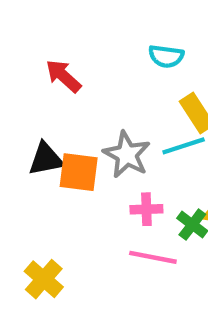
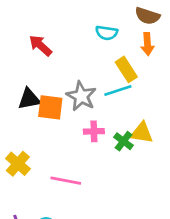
pink line: (153, 257) -> (66, 181), moved
yellow cross: (44, 279) -> (18, 164), moved

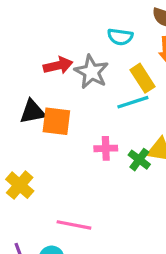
red arrow: (40, 45) -> (58, 65), moved, turned 125
gray star: (81, 96) -> (91, 72), moved
pink line: (66, 181) -> (74, 225), moved

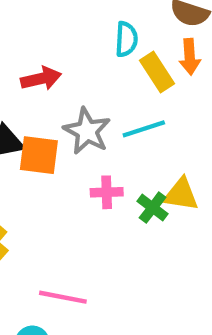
cyan semicircle: (120, 37) -> (126, 39), turned -95
gray star: (91, 72) -> (87, 131), moved
yellow rectangle: (142, 78) -> (157, 72), moved

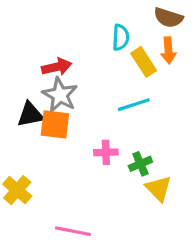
gray star: (87, 131) -> (60, 95), moved
yellow triangle: (181, 194) -> (158, 188), moved, turned 36
green cross: (153, 208) -> (140, 164), turned 30

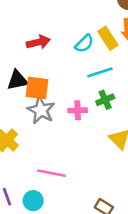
cyan semicircle: (121, 37) -> (84, 44), moved, turned 42
gray star: (60, 95) -> (41, 110), moved
green cross: (140, 164) -> (105, 100), moved

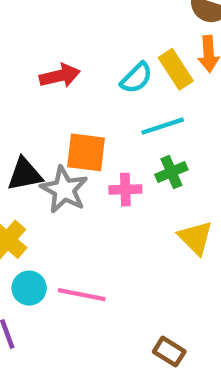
black triangle: (17, 80) -> (25, 174), moved
orange square: (37, 88) -> (86, 152), moved
cyan circle: (33, 201) -> (29, 288), moved

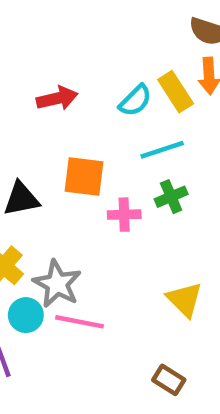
gray star: (64, 190) -> (57, 284), moved
yellow triangle: (195, 238) -> (184, 299), moved

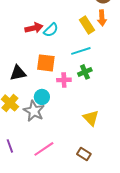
cyan semicircle: (135, 101) -> (51, 30), moved
cyan circle: (26, 315) -> (42, 97), moved
pink line: (79, 322) -> (44, 149), moved, turned -45

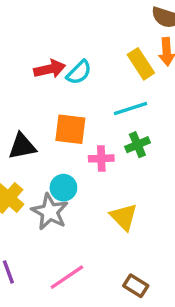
yellow triangle: (91, 118) -> (124, 217), moved

